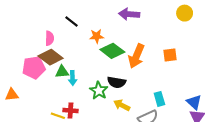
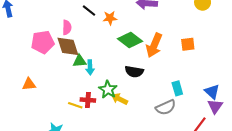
orange star: (97, 36) -> (110, 18), moved
brown diamond: (51, 57) -> (68, 46), turned 35
pink pentagon: (34, 68) -> (43, 42), moved
green star: (99, 91) -> (108, 89), moved
yellow arrow: (122, 105) -> (119, 99), moved

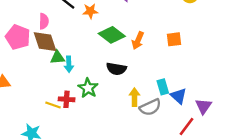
pink pentagon: (43, 42) -> (18, 37), turned 30
orange arrow: (154, 45) -> (138, 40), size x0.7
blue triangle: (212, 92) -> (179, 96), moved
yellow arrow: (119, 99) -> (134, 97), moved, turned 63

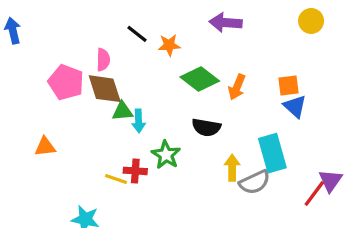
cyan rectangle: (163, 87) -> (272, 153), size x1.6
blue triangle: (179, 96) -> (295, 106), moved
red line: (187, 127) -> (314, 193), moved

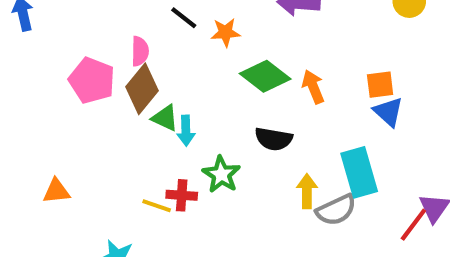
orange arrow: (237, 87) -> (313, 87), turned 135
brown diamond: (105, 89) -> (142, 89), turned 57
green triangle: (122, 111) -> (165, 118), turned 30
orange triangle: (45, 147) -> (56, 191), moved

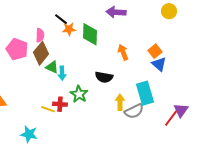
orange star: (226, 32) -> (69, 29), moved
green diamond: (265, 76) -> (90, 34), moved, turned 55
orange square: (380, 85) -> (155, 51), turned -32

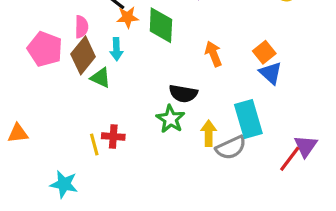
cyan arrow: (62, 73) -> (116, 49), moved
green star: (79, 94) -> (170, 119), moved
yellow line: (48, 109) -> (94, 144), turned 56

